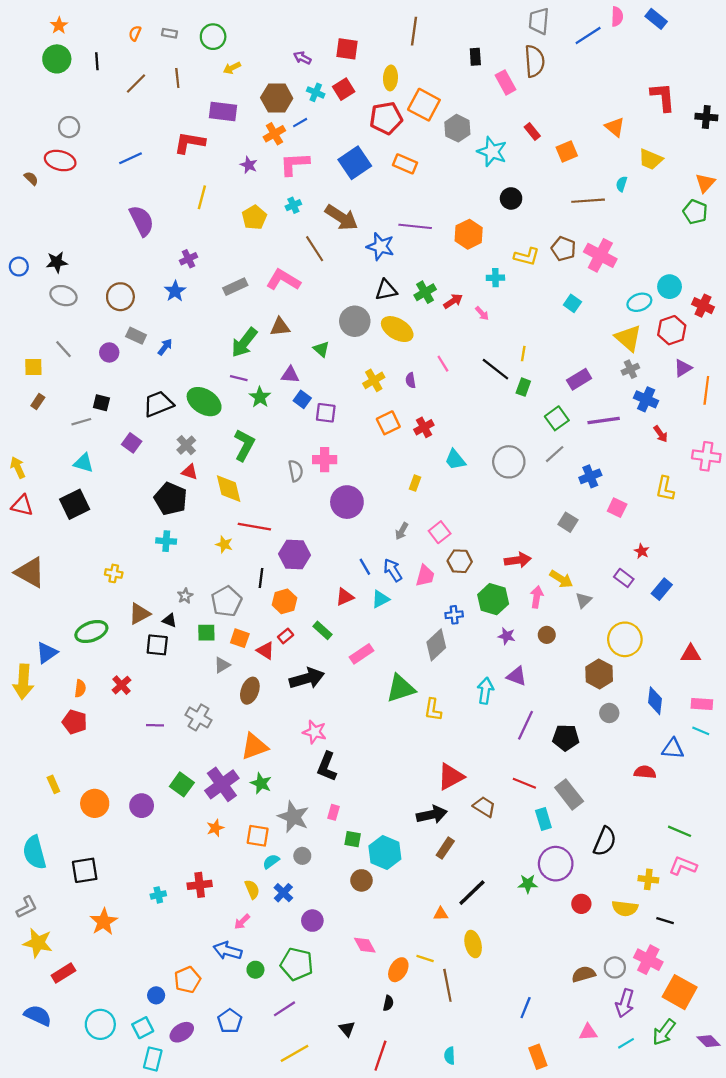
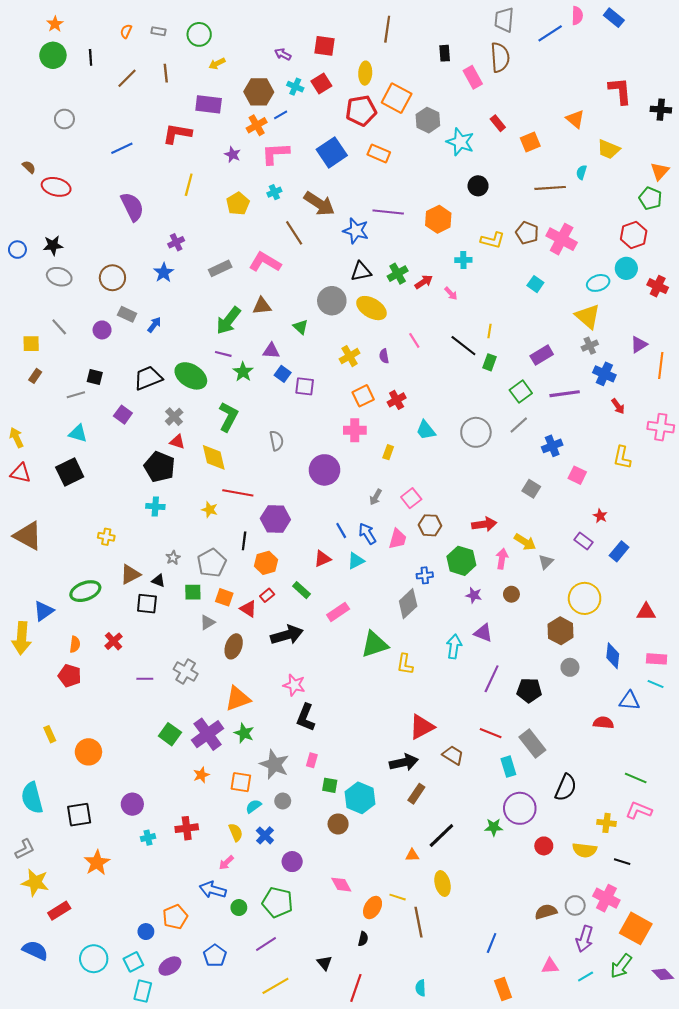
red ellipse: (60, 161) -> (56, 187), moved
red hexagon: (672, 330) -> (634, 235), moved
pink cross: (325, 460) -> (355, 430), moved
purple circle: (142, 806) -> (132, 804), moved

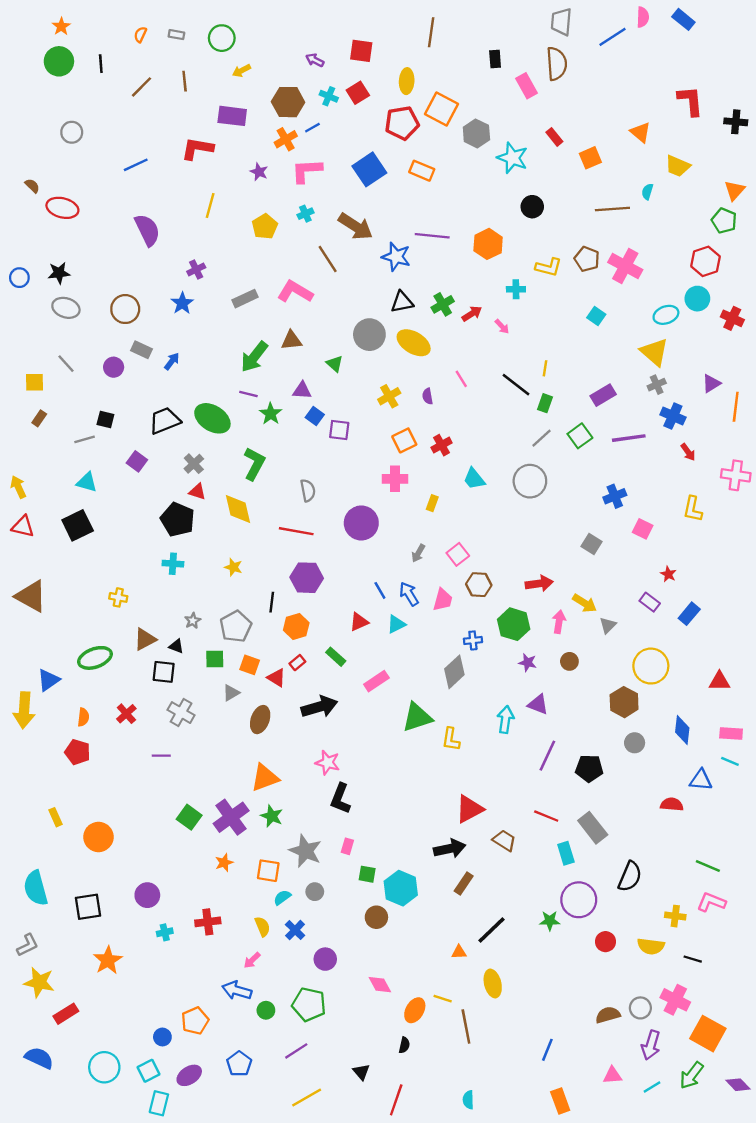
gray line: (519, 425) -> (542, 438), moved
red line: (238, 493) -> (296, 531), moved
gray cross: (186, 671) -> (181, 713), moved

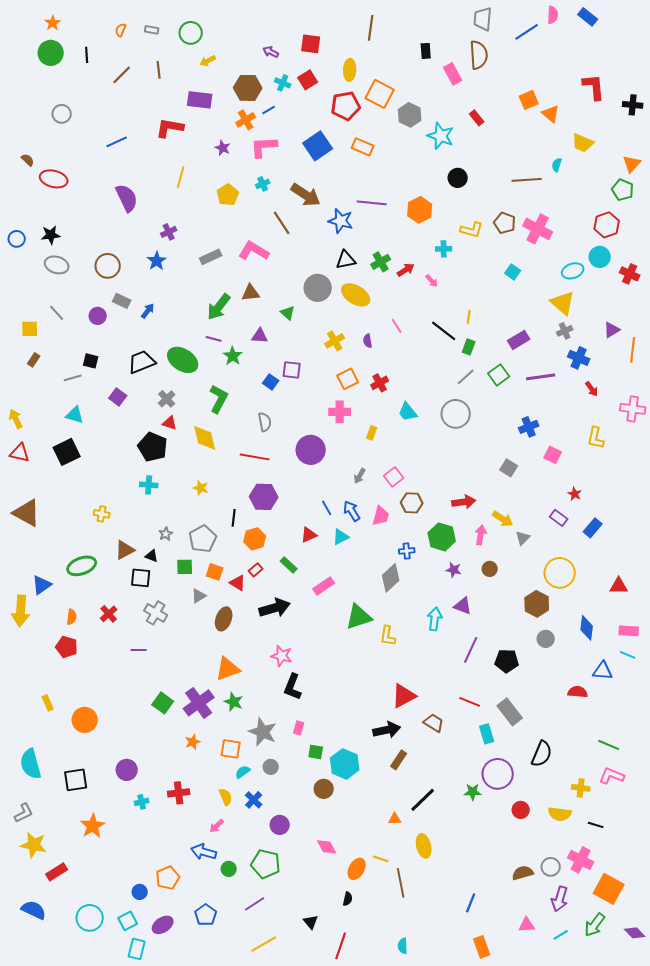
orange square: (590, 158) -> (529, 100), moved
blue square: (315, 416) -> (271, 382), moved

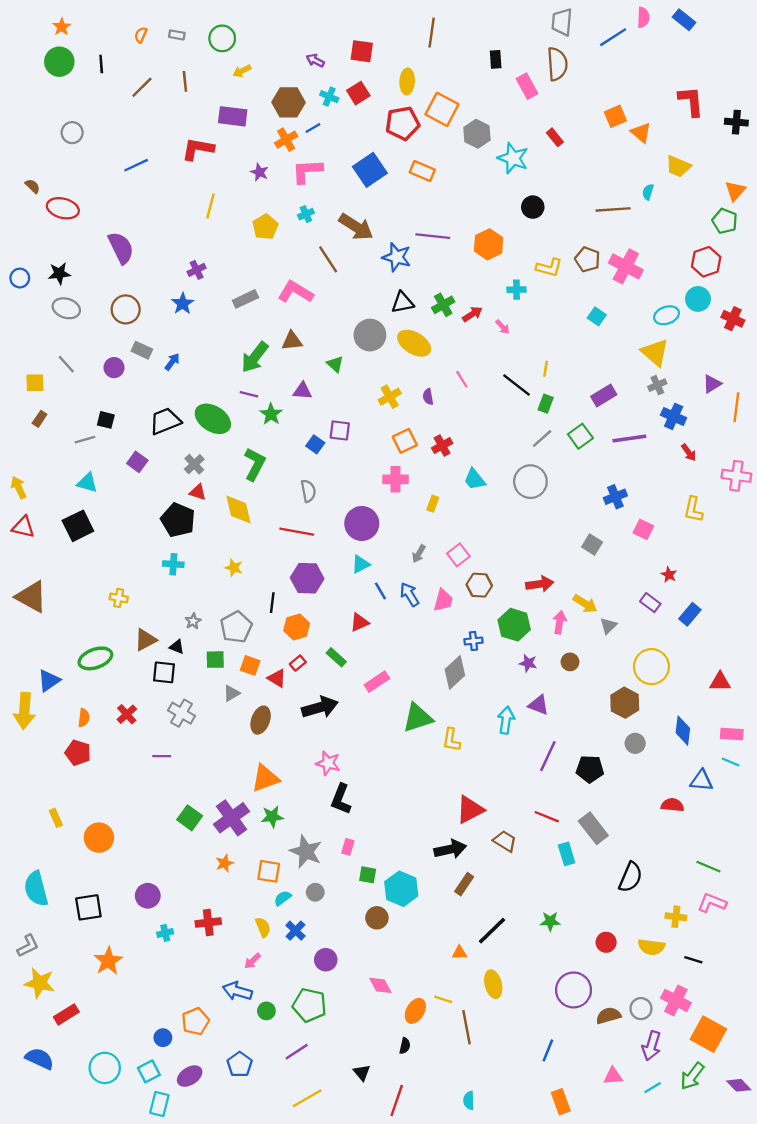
purple semicircle: (127, 198) -> (121, 248), moved
cyan triangle: (341, 537) -> (361, 564), moved
green star: (234, 702) -> (272, 817), turned -30
purple circle: (498, 774) -> (574, 990), moved

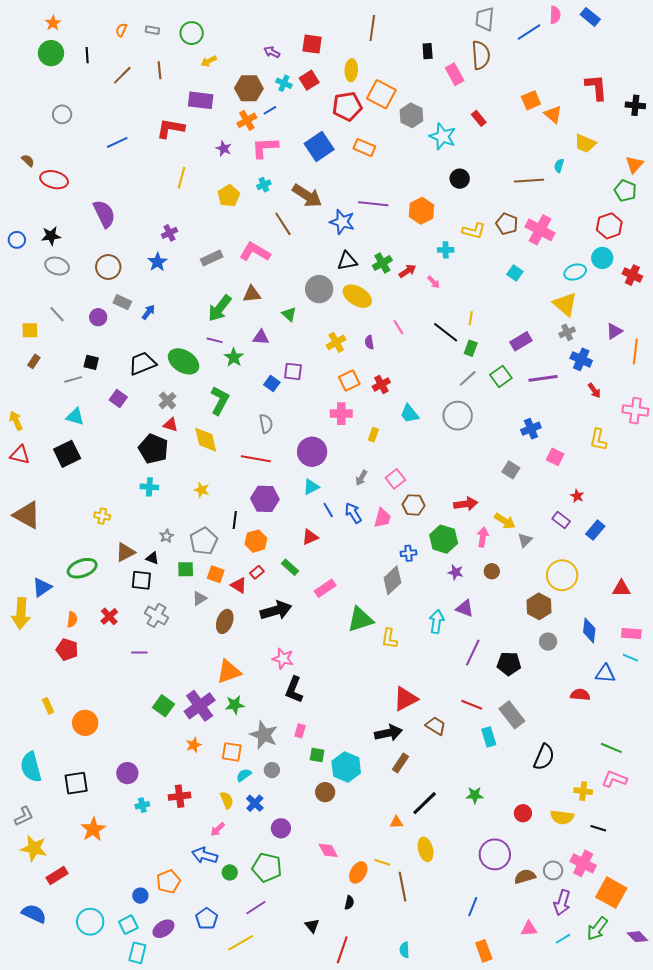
yellow line: (307, 1098) -> (241, 943), moved

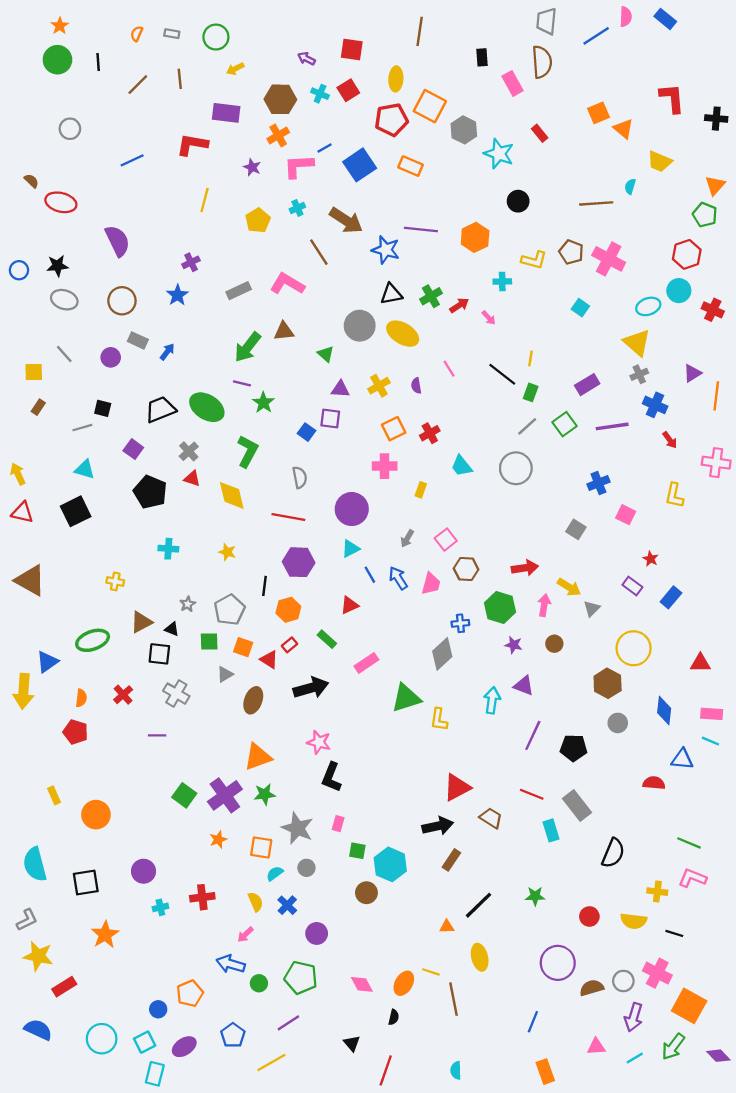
blue line: (270, 110) -> (325, 148), moved
purple triangle: (261, 337) -> (340, 389), moved
black pentagon: (153, 449) -> (150, 492), moved
pink diamond: (328, 850) -> (362, 984), moved

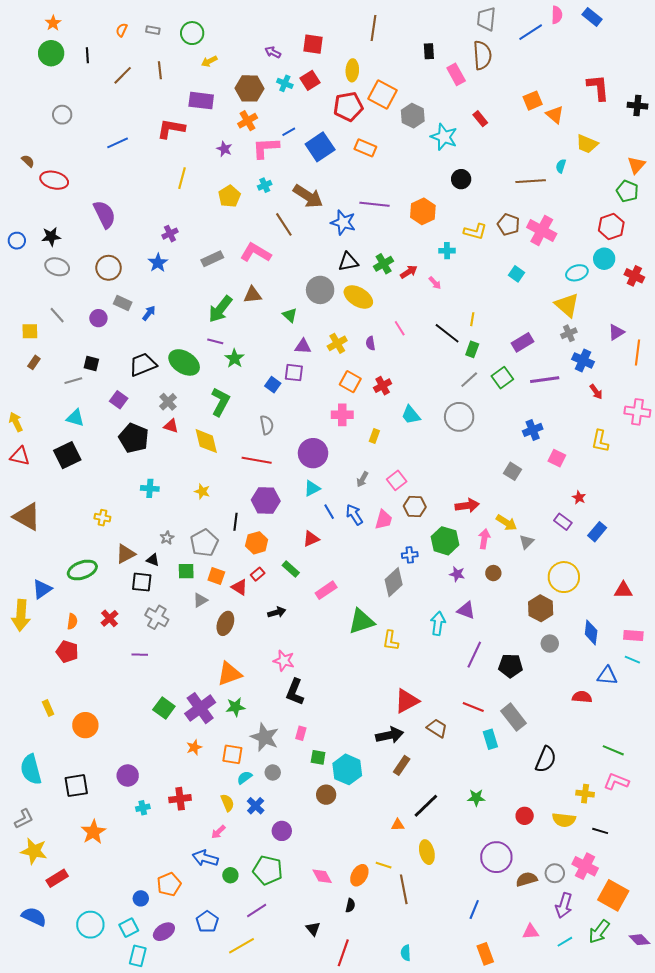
orange square: (394, 429) -> (350, 382), turned -35
black arrow: (311, 688) -> (277, 612), size x0.6

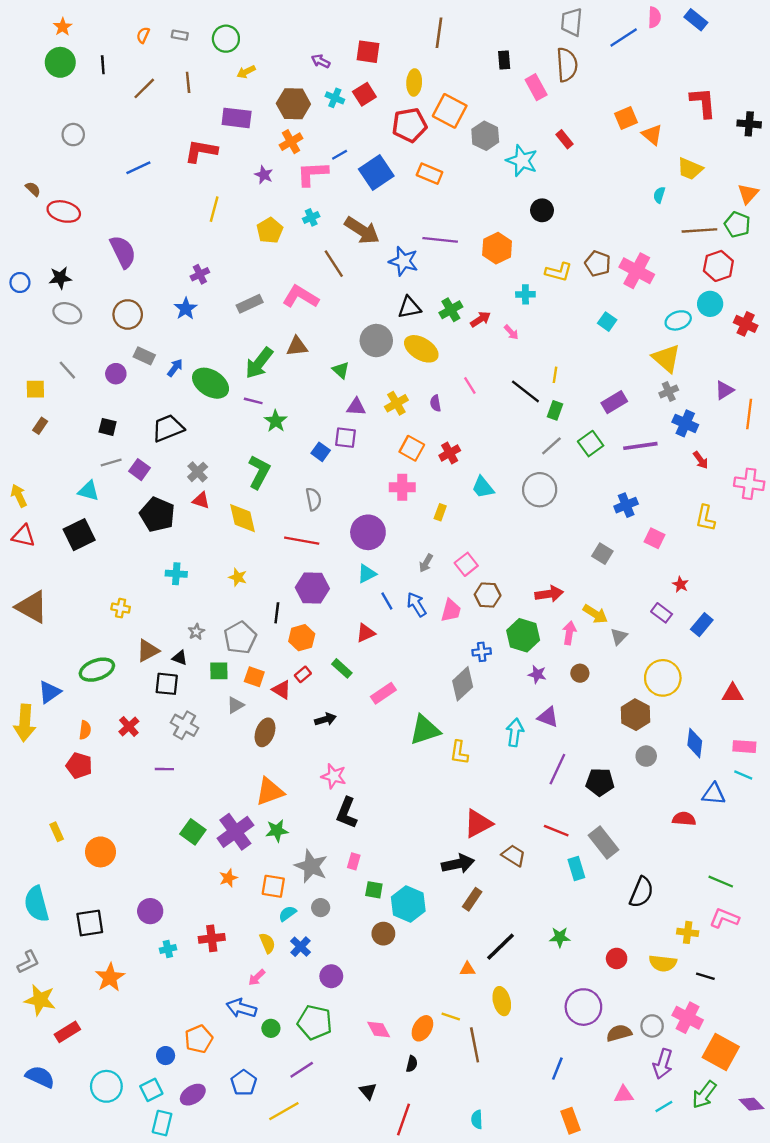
brown line: (531, 181) -> (699, 230), moved
green ellipse: (184, 362) -> (211, 383), moved
gray line: (73, 381) -> (111, 462), moved

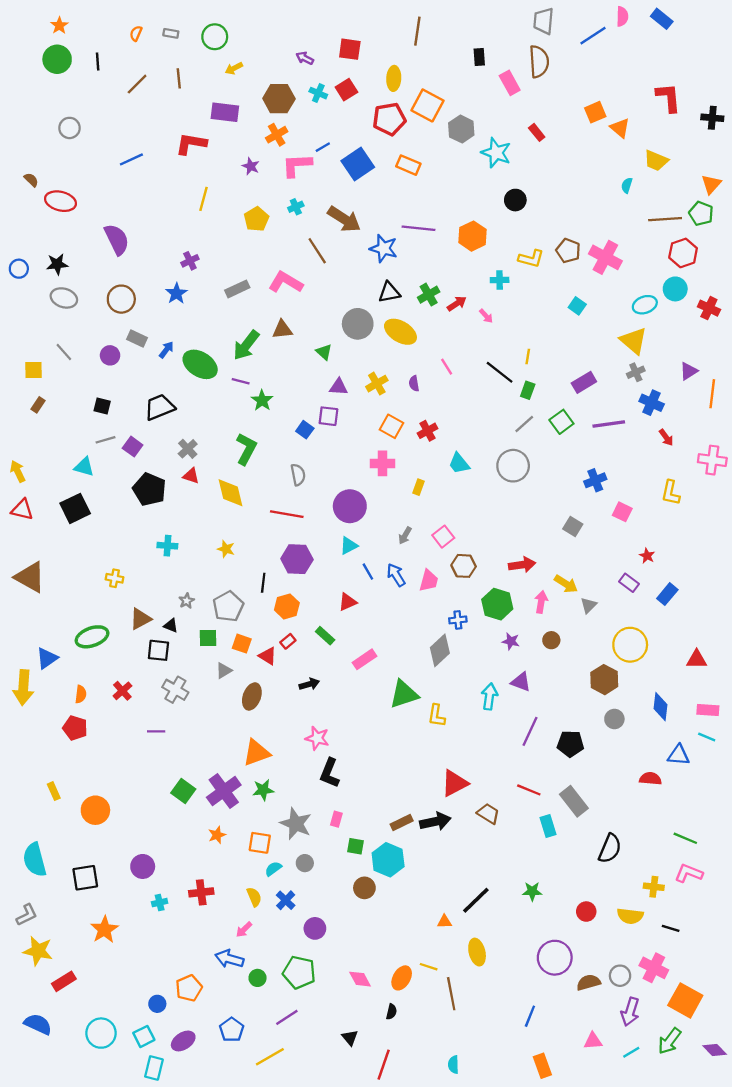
brown rectangle: (472, 899) -> (402, 823), moved, turned 30

